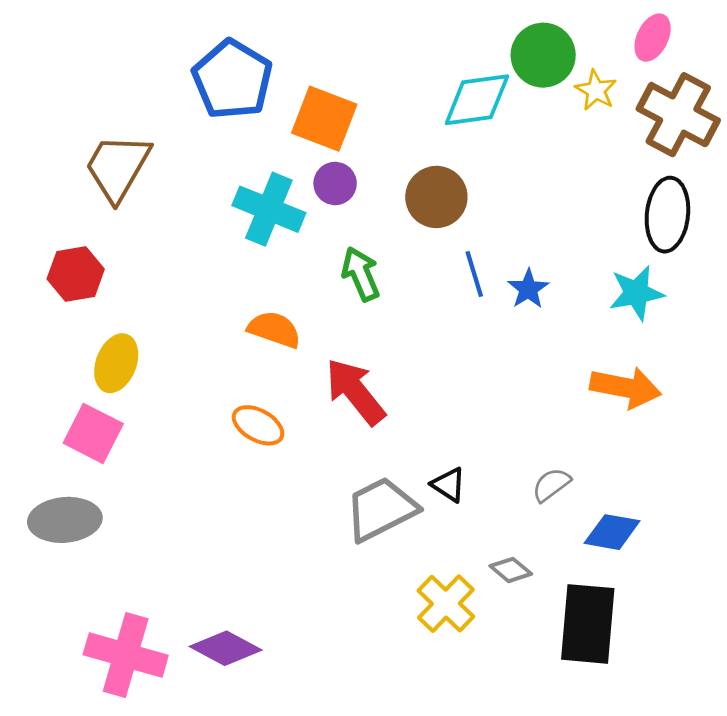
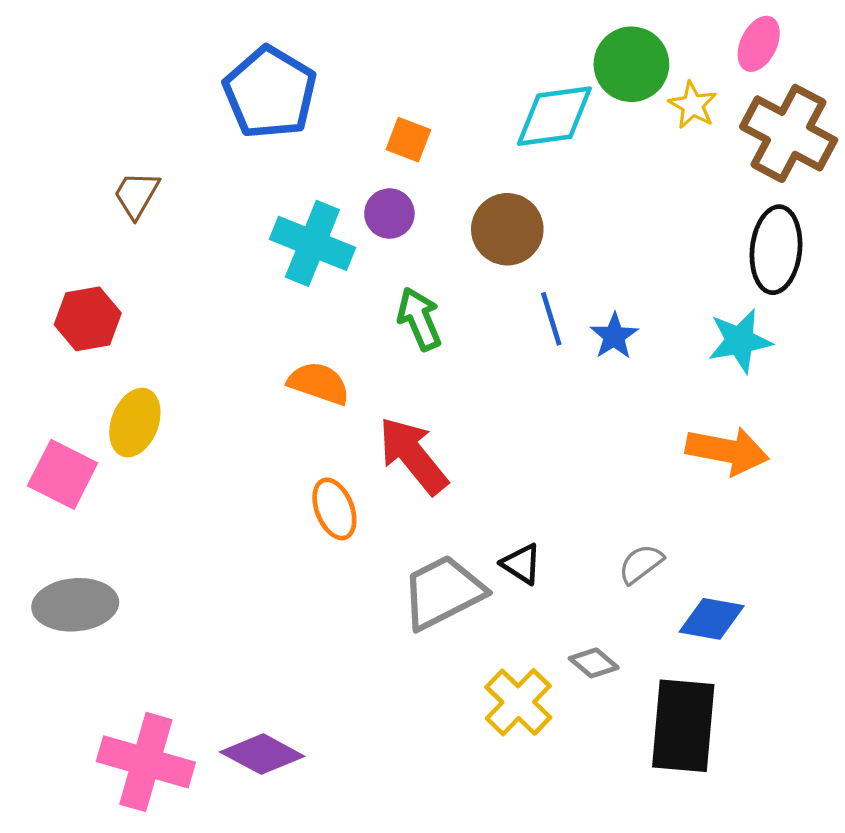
orange square: (324, 119) -> (408, 140), moved, size x0.6
brown trapezoid: (118, 167) -> (136, 195), size x0.6
orange ellipse: (258, 425) -> (334, 509), moved, turned 39
pink square: (93, 433) -> (63, 474), moved

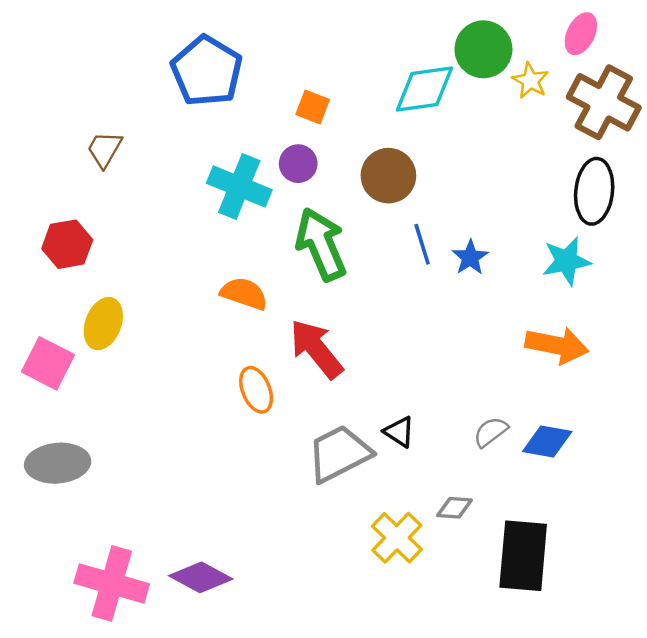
green arrow: (419, 319) -> (321, 244), size x1.5
blue diamond: (712, 619) -> (547, 442), moved
gray diamond: (594, 663) -> (455, 508), turned -36

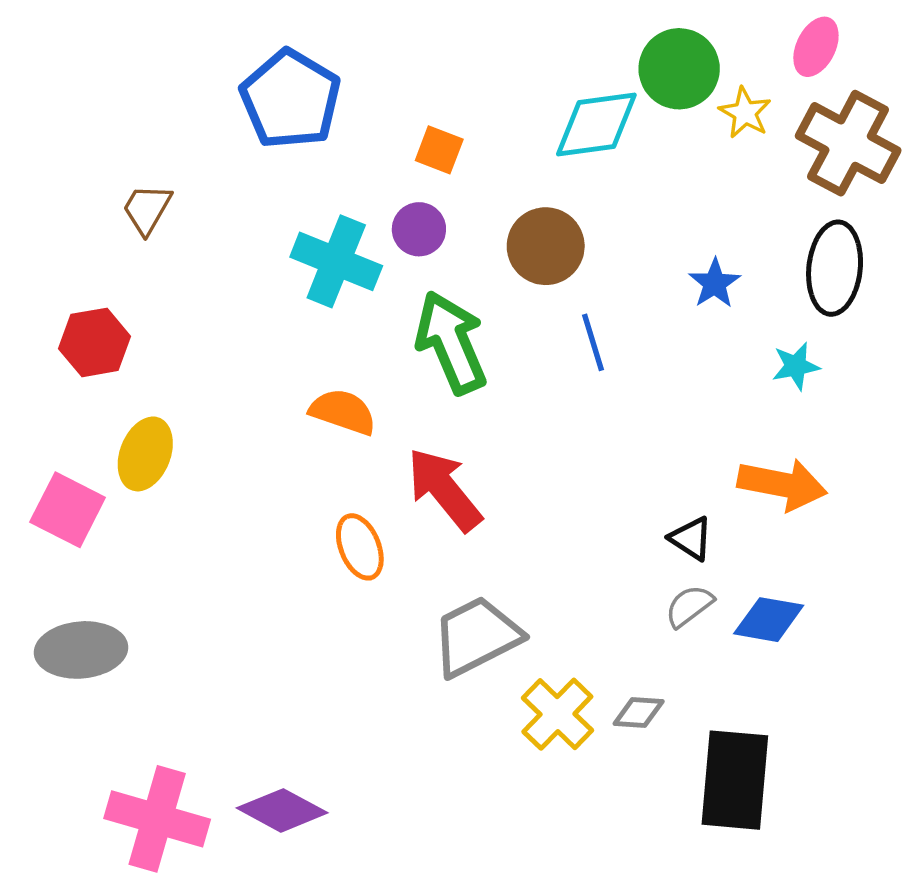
blue star: (470, 257) -> (715, 283), moved
cyan star: (566, 261) -> (796, 366), size x0.7
black triangle: (399, 432) -> (691, 538), moved
yellow cross: (397, 538) -> (557, 714), moved

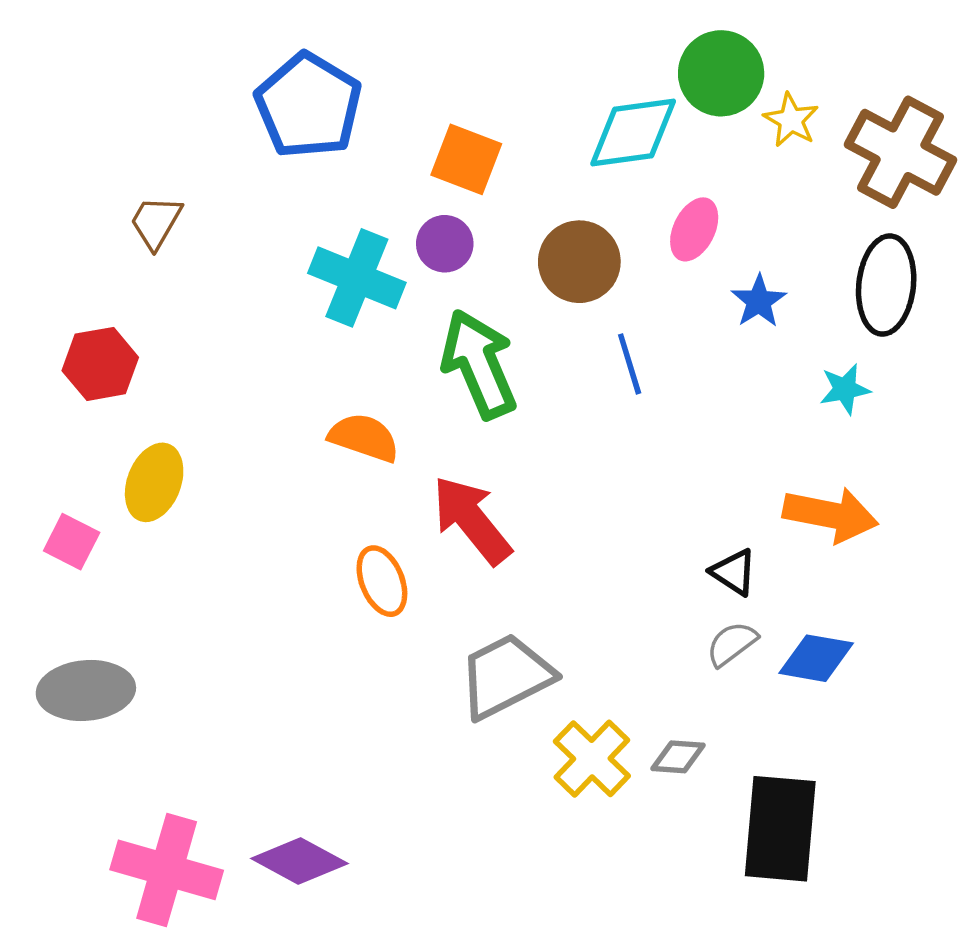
pink ellipse: (816, 47) -> (694, 229), moved
orange square: (439, 150) -> (466, 159), size x1.4
pink square: (68, 510) -> (72, 542), size x0.7

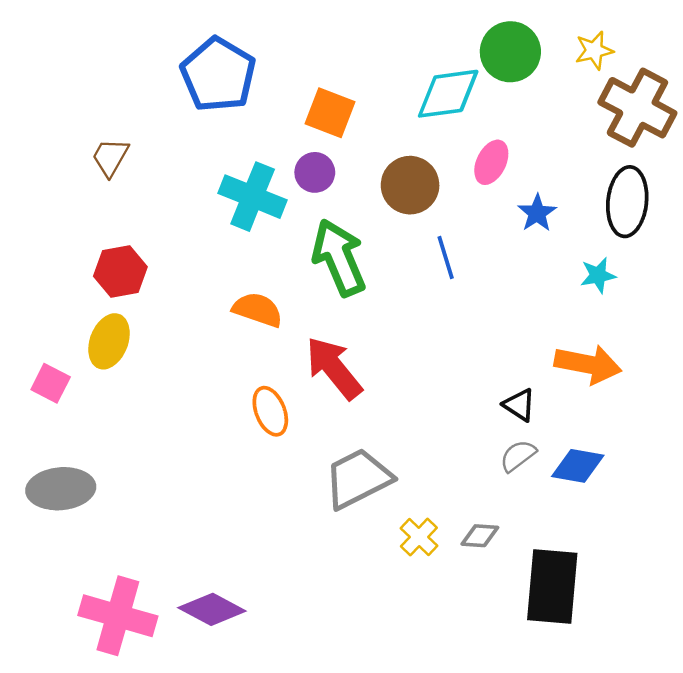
yellow star: (791, 120) -> (594, 50), moved, turned 30
red hexagon: (100, 364) -> (120, 272), moved
yellow cross: (592, 759) -> (419, 537), size x0.7

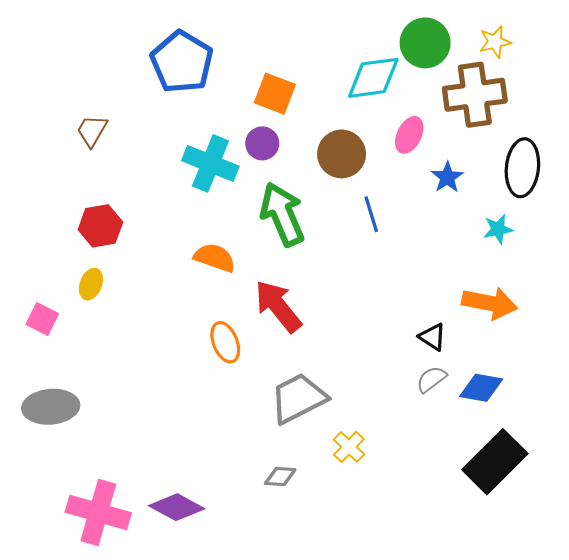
brown cross: (637, 108) -> (475, 95), moved, turned -36
yellow ellipse: (109, 341) -> (91, 284), size x0.7
gray diamond: (480, 536) -> (280, 477), moved
black rectangle: (552, 587) -> (495, 462), moved, turned 40

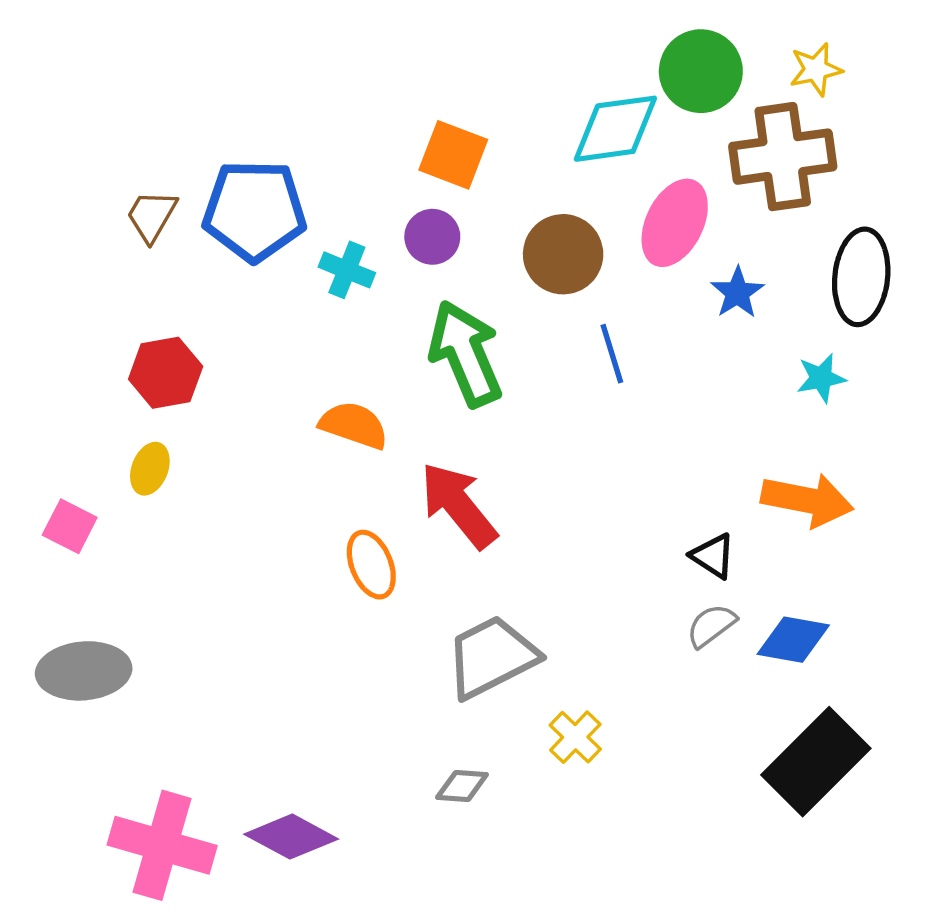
blue pentagon: (182, 62) -> (254, 211), moved, turned -30
pink ellipse: (409, 135) -> (675, 223), size x1.4
cyan cross: (210, 163) -> (347, 270), size x0.6

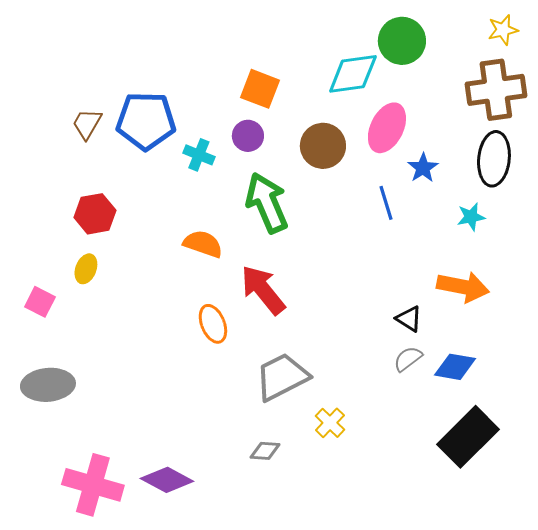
yellow star: (816, 69) -> (503, 30), moved
brown cross: (783, 157) -> (496, 90), moved
blue line: (612, 354) -> (386, 203), moved

